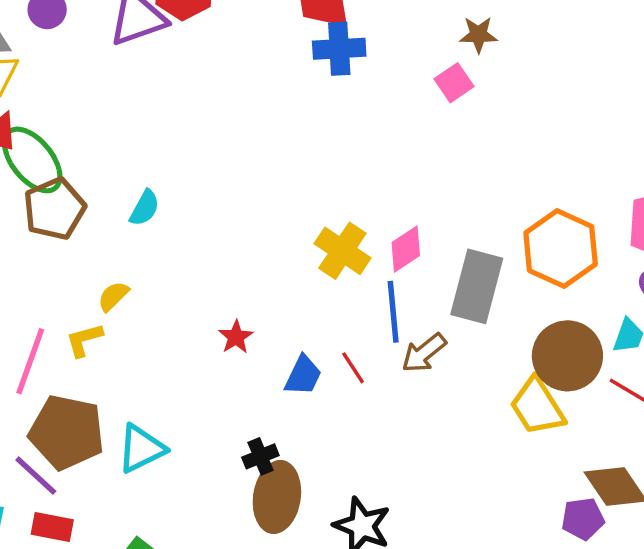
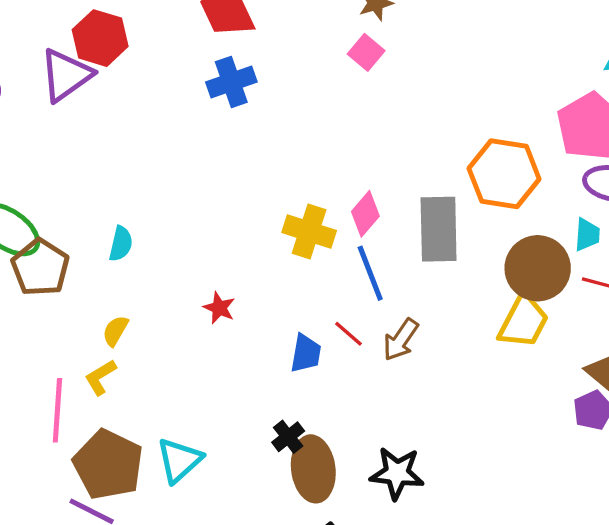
blue cross: (339, 49) -> (231, 82), moved
red star: (236, 337) -> (219, 308), moved
brown arrow: (424, 353) -> (401, 340), moved
yellow trapezoid: (537, 406) -> (523, 321), turned -104
brown pentagon: (67, 432) -> (108, 465), turned 30

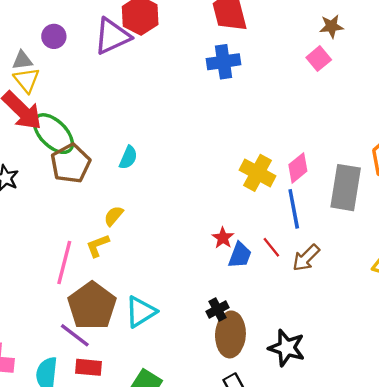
red star: (219, 308) -> (223, 238), moved

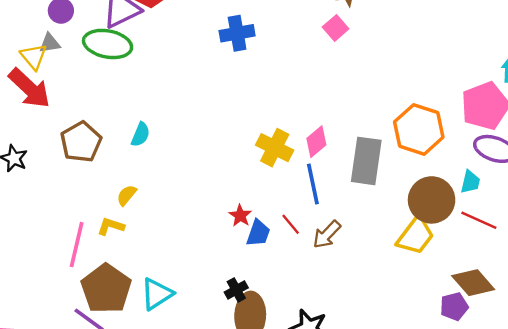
gray triangle: (22, 60) -> (50, 43), moved
green ellipse: (53, 134) -> (108, 44), moved, turned -33
yellow L-shape: (98, 246) -> (111, 226), turned 40

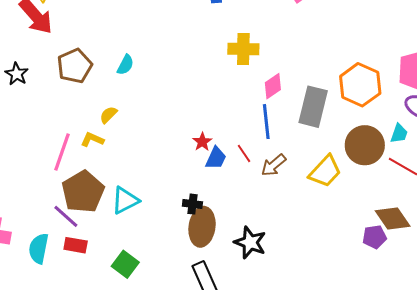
yellow cross: (275, 148) -> (243, 49), moved, turned -32
yellow trapezoid: (415, 236) -> (325, 171), moved
black cross: (236, 290) -> (192, 204), turned 30

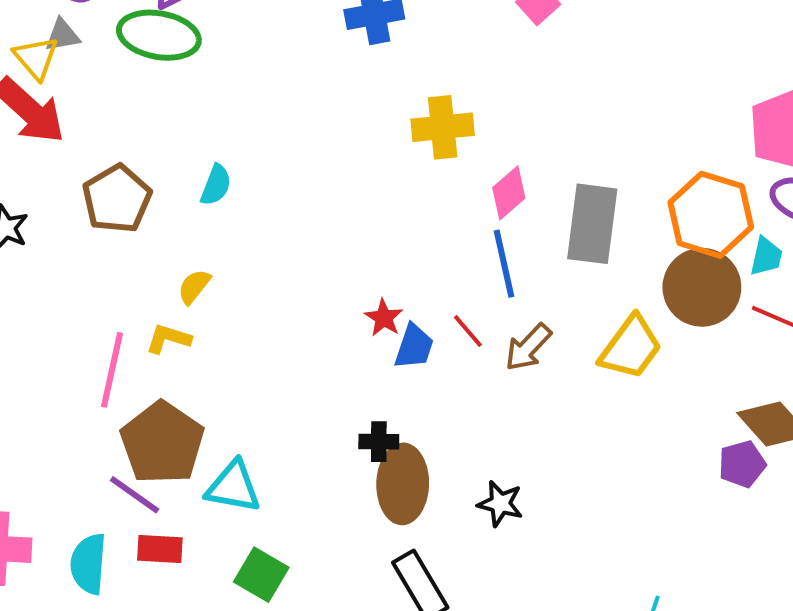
orange hexagon: (360, 85) -> (711, 215), moved
cyan triangle: (125, 200) -> (233, 487), moved, turned 44
black star: (250, 243) -> (500, 504), size x0.7

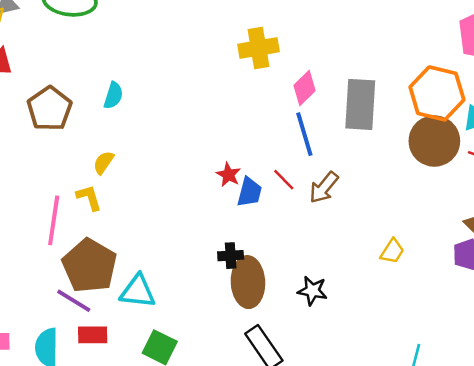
yellow L-shape: (168, 339) -> (89, 198), turned 60
yellow trapezoid: (631, 347) -> (392, 251), moved, size x0.6

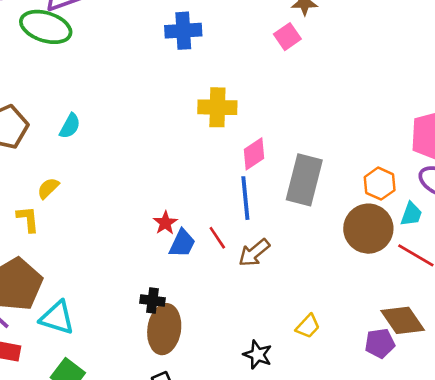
orange hexagon: (437, 93) -> (380, 184), size x0.6
black star: (312, 291) -> (258, 355), moved

